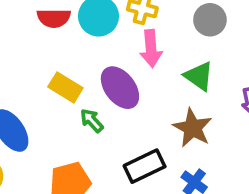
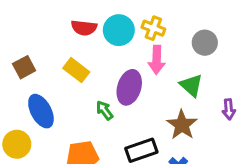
yellow rectangle: (65, 87) -> (76, 70), moved
purple ellipse: (120, 88) -> (129, 87), turned 48

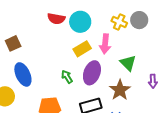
yellow cross: (153, 28) -> (119, 22), moved
gray circle: (205, 43) -> (139, 20), moved
yellow rectangle: (76, 70) -> (82, 49), moved, turned -72
purple ellipse: (129, 87) -> (92, 73), moved

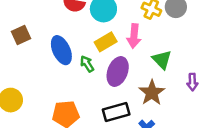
blue ellipse: (23, 74) -> (61, 50), moved
green arrow: (67, 77) -> (87, 64), moved

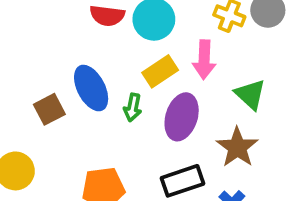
brown square: (21, 35) -> (49, 109), moved
green arrow: (87, 64) -> (133, 107), turned -133

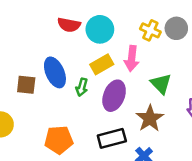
brown square: (49, 109) -> (26, 85), turned 30

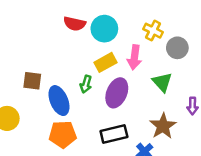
gray circle: (176, 28) -> (177, 48), moved
blue ellipse: (55, 72) -> (59, 101), moved
brown star: (150, 118) -> (163, 126), moved

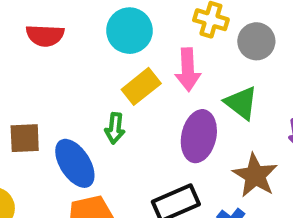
red semicircle: (75, 24) -> (45, 35), moved
purple ellipse: (117, 93) -> (199, 136), moved

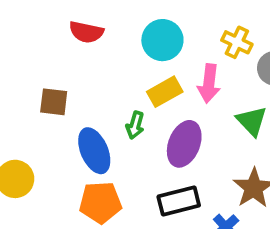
purple ellipse: (199, 136) -> (184, 144), moved
brown square: (25, 138) -> (54, 102), moved

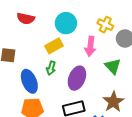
yellow rectangle: (165, 92) -> (54, 46), moved

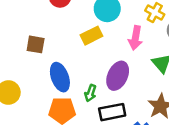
green arrow: (51, 68) -> (90, 93), moved

